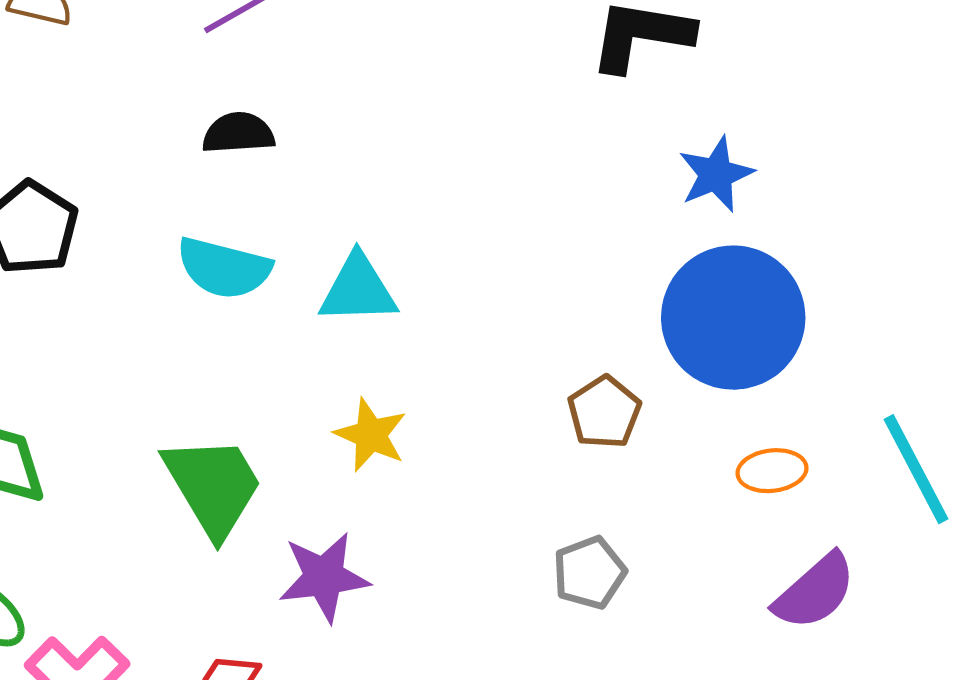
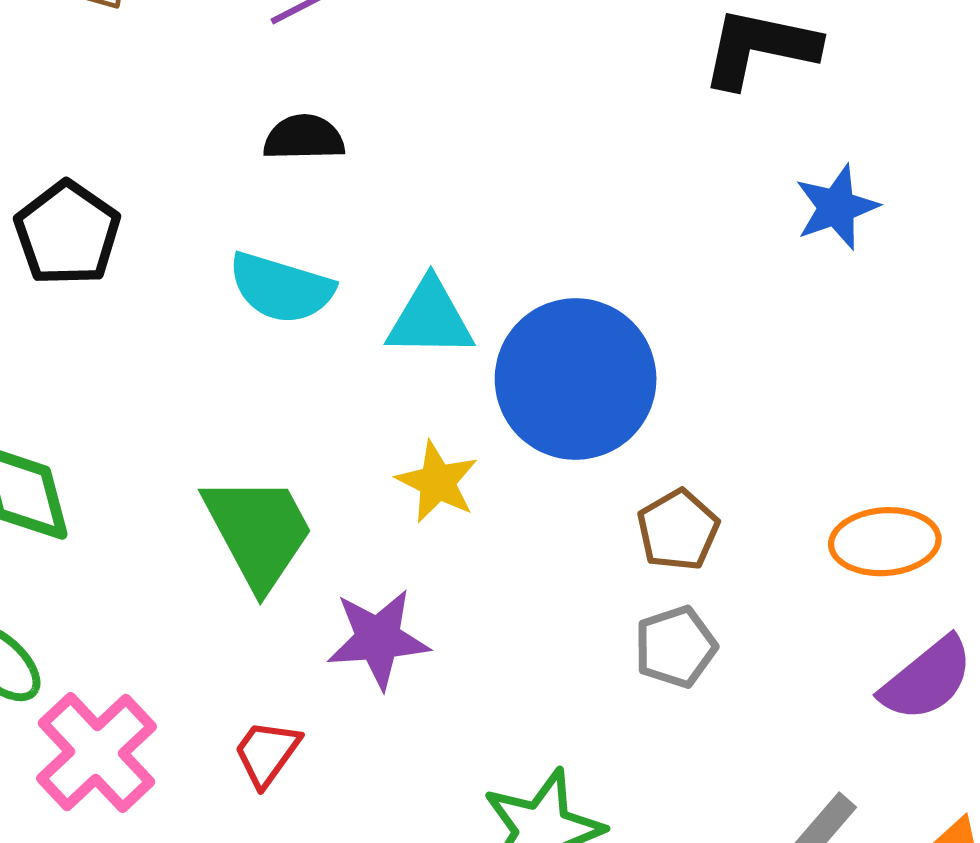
blue circle: (733, 318) -> (576, 379), moved
brown pentagon: (604, 412) -> (678, 530), moved
orange ellipse: (772, 471) -> (885, 542), size x1.4

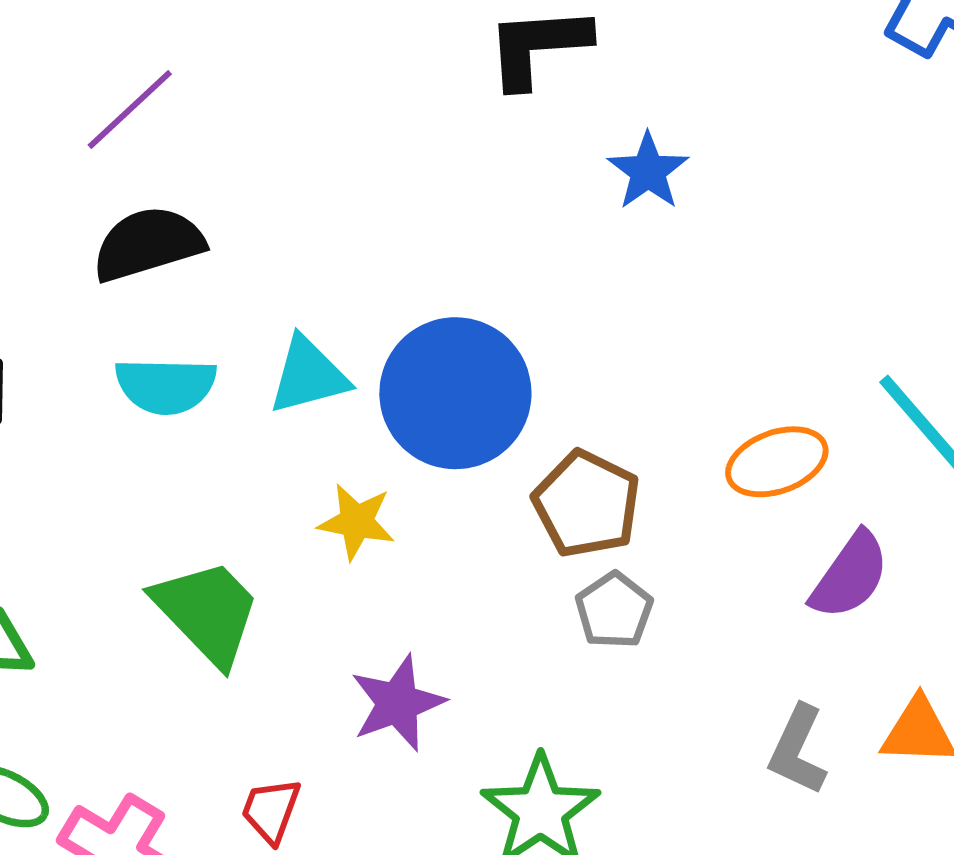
black semicircle: (304, 138) -> (148, 244), size x1.5
brown pentagon: (678, 530) -> (587, 504), size x1.4
purple star: (378, 639) -> (398, 703), moved

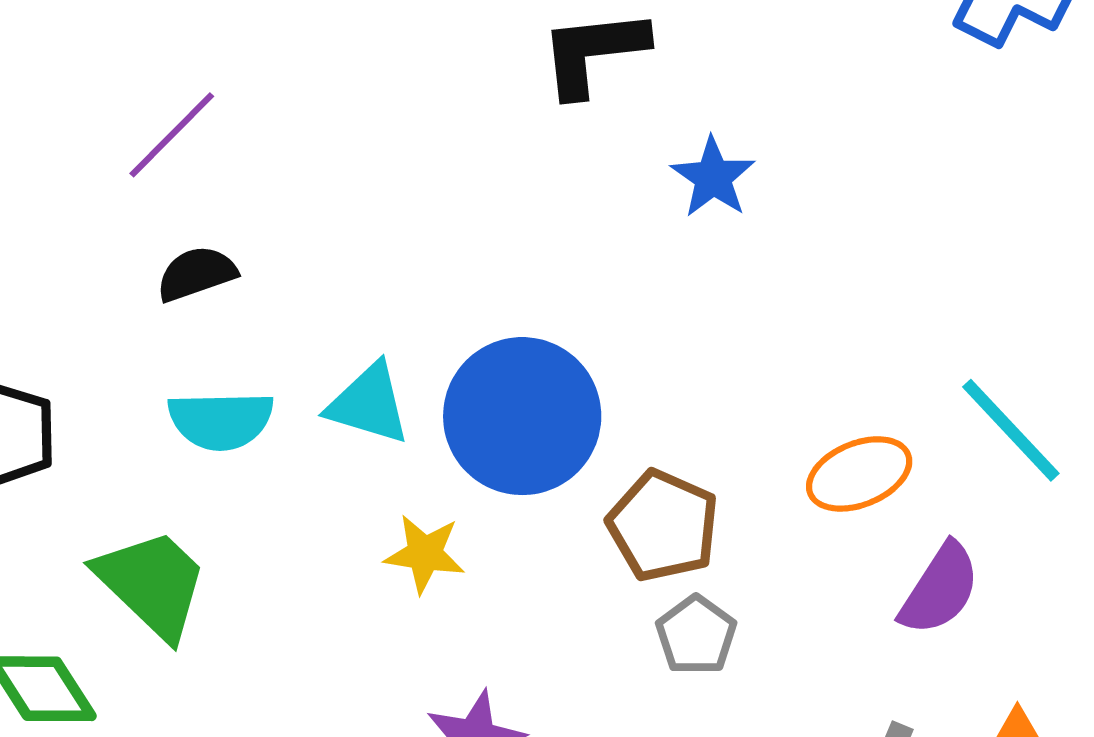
black semicircle: (148, 244) -> (197, 274), size x0.7
cyan triangle: (308, 375) -> (369, 404), turned 34
green trapezoid: (207, 612) -> (152, 584), moved

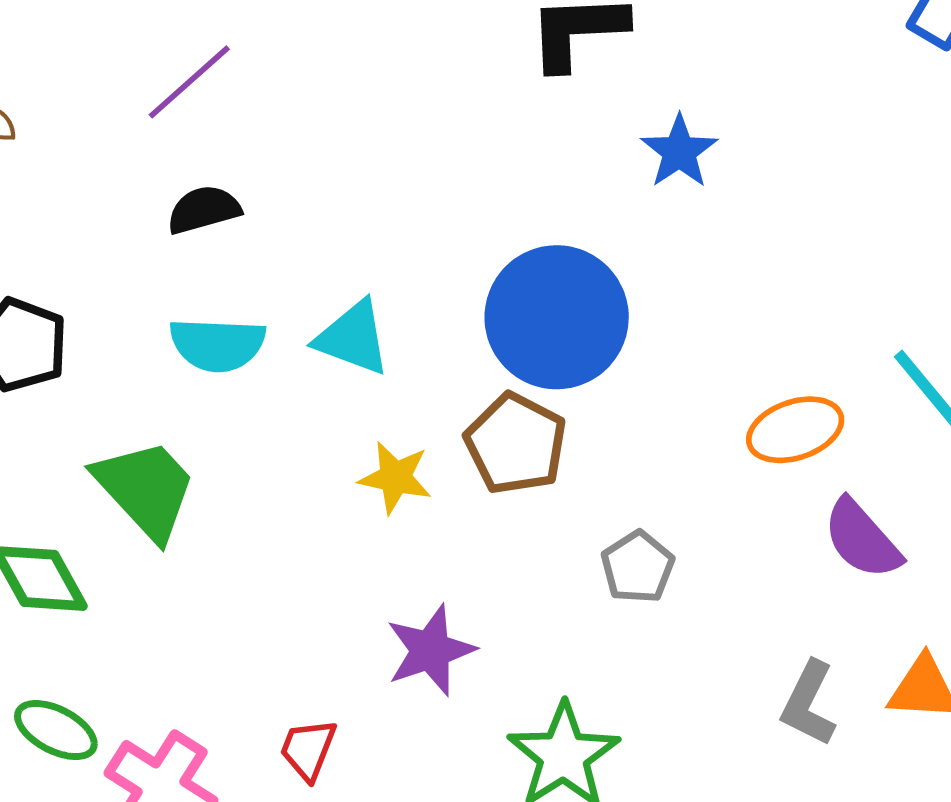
blue circle: (522, 416) -> (557, 317), moved
brown pentagon: (663, 526) -> (516, 444), moved
purple semicircle: (940, 589) -> (862, 539), turned 102

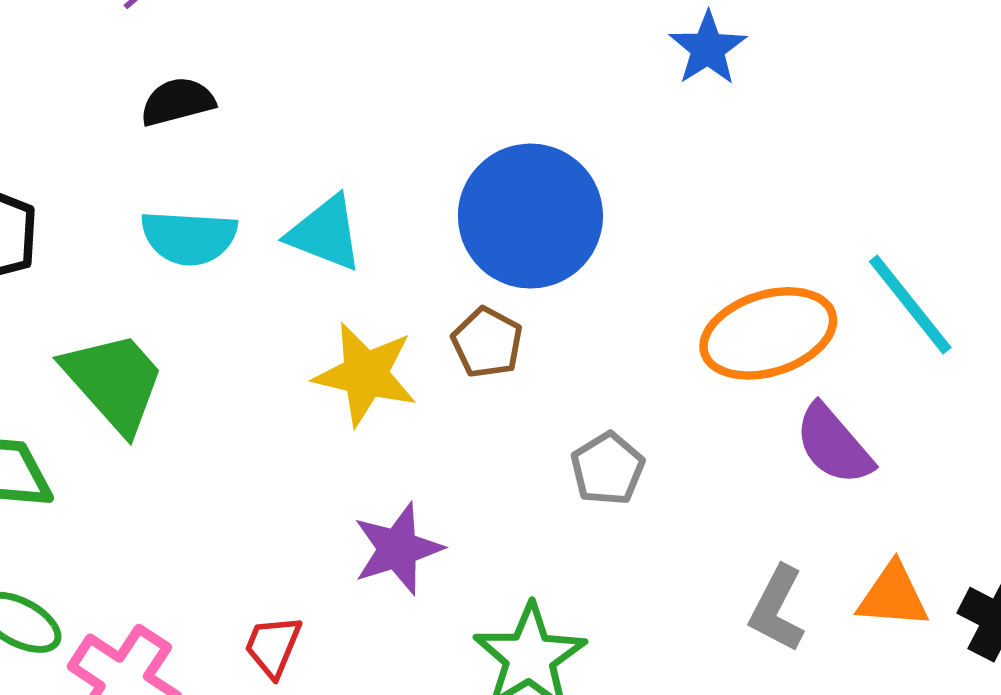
blue star: (679, 152) -> (708, 48), moved
orange ellipse: (795, 430) -> (768, 333), size x1.4
brown pentagon: (516, 444) -> (487, 343), size x0.7
yellow star: (395, 478) -> (365, 374), size x1.4

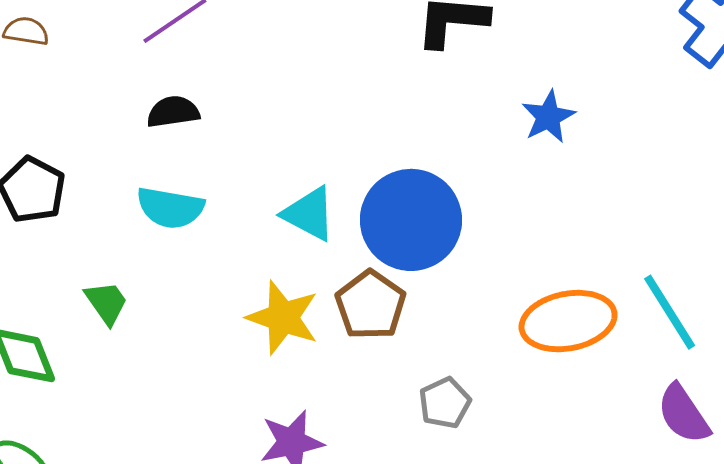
cyan triangle: (325, 233) -> (309, 214), moved
brown pentagon: (487, 343) -> (371, 305), size x1.4
green trapezoid: (114, 382) -> (106, 303), size x0.6
purple semicircle: (834, 445) -> (684, 414), moved

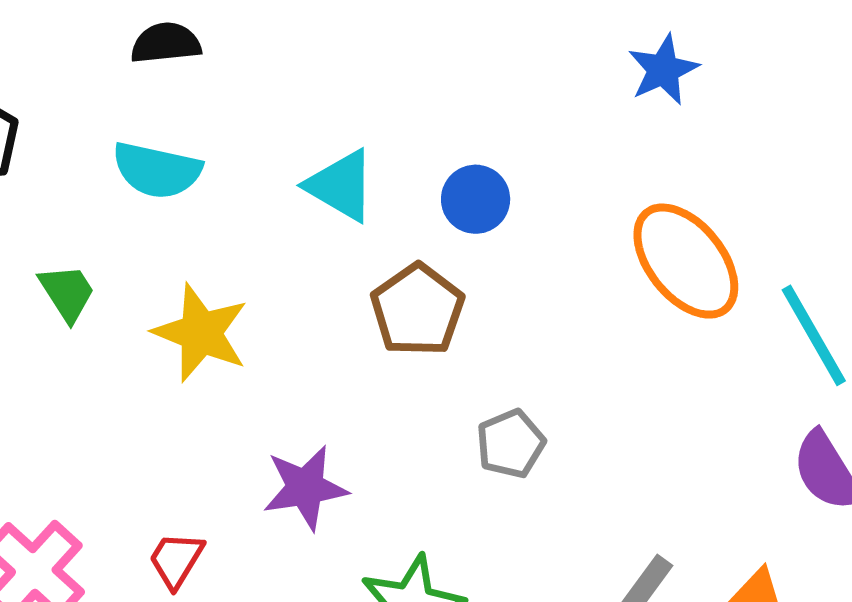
blue circle: (411, 220) -> (476, 199), size x0.5
yellow star: (283, 318) -> (201, 333), moved
orange ellipse: (568, 321) -> (686, 261), moved, turned 60

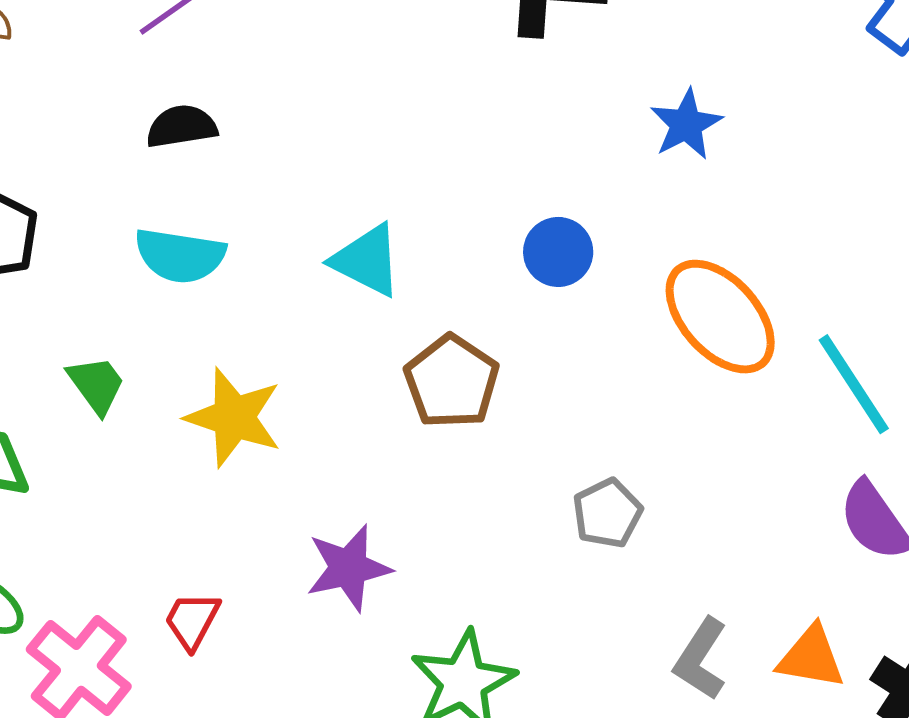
blue circle: (476, 199) -> (558, 252), moved
gray pentagon: (511, 444) -> (607, 513), moved
red trapezoid: (176, 560) -> (192, 621), moved

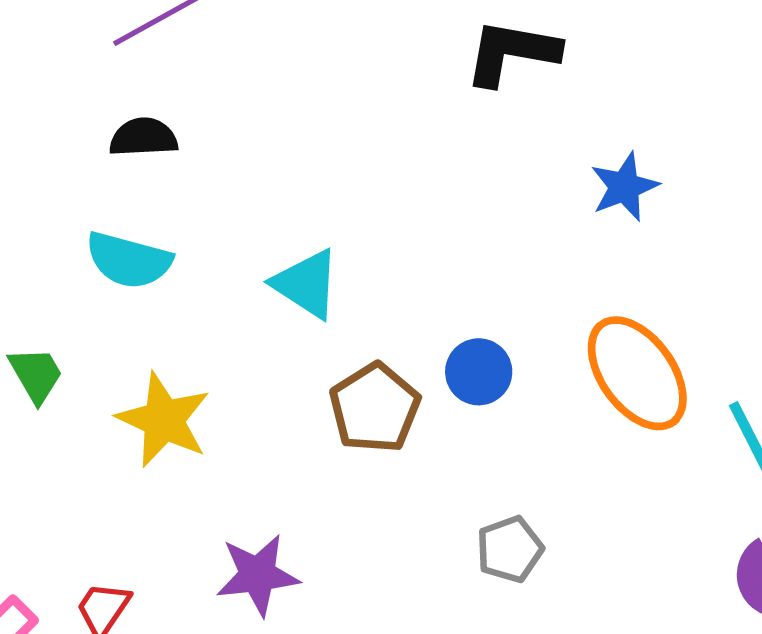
blue circle: (558, 252) -> (479, 372), moved

